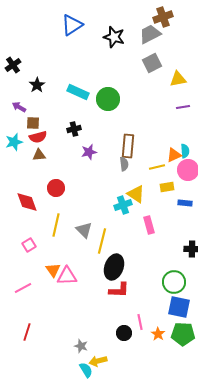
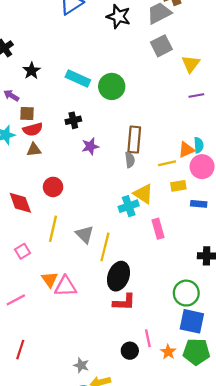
yellow triangle: (178, 79) -> (191, 64), turned -42

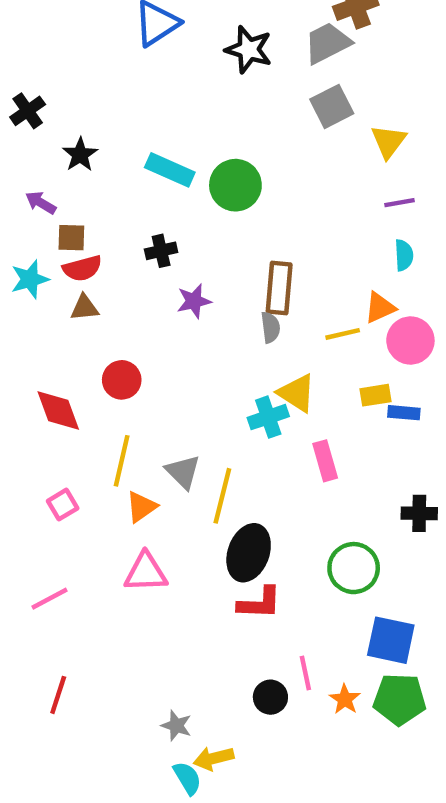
cyan semicircle: (199, 145) -> (404, 255), moved
yellow rectangle: (178, 186) -> (375, 395), moved
orange triangle: (50, 280) -> (141, 507), moved, turned 30
green circle: (186, 293) -> (354, 568), moved

